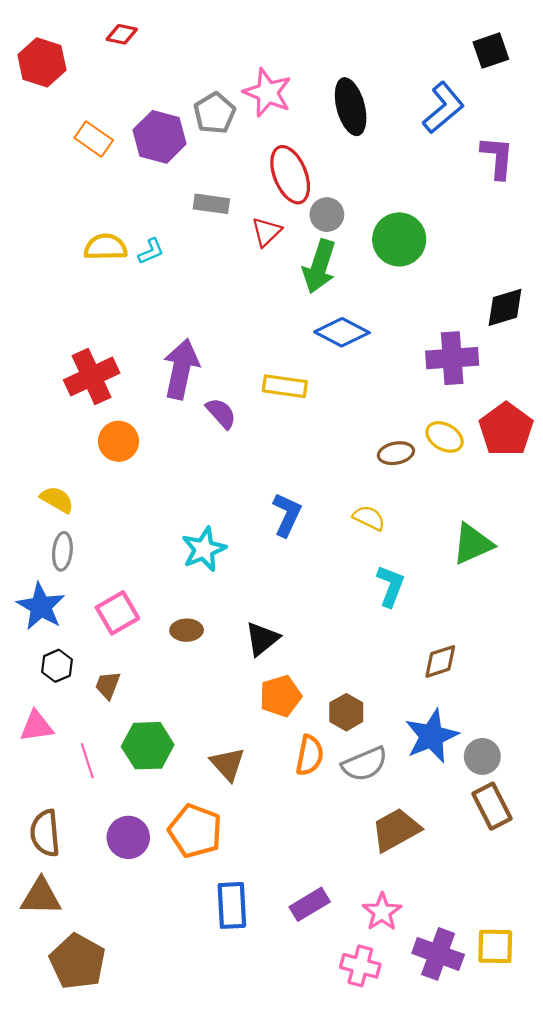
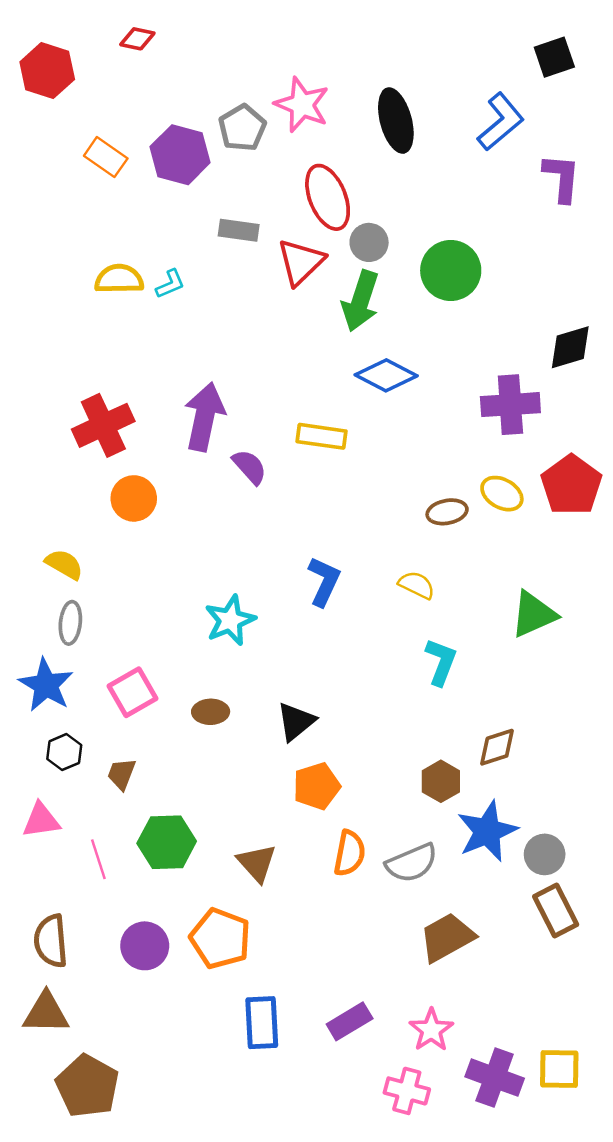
red triangle: (266, 232) -> (301, 262), size x1.4
brown hexagon: (346, 712) -> (441, 781), moved

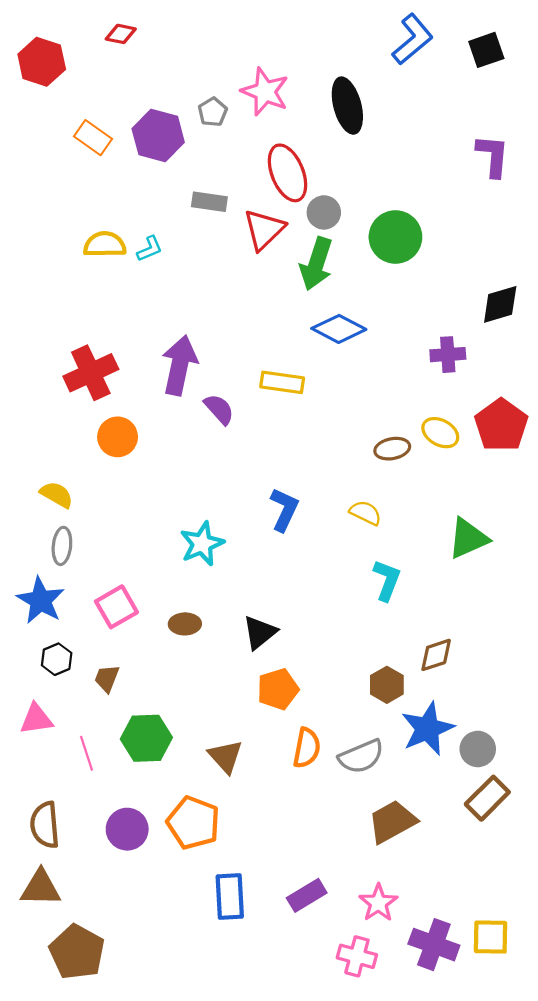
blue L-shape: (501, 122) -> (413, 39), moved
gray pentagon: (242, 128) -> (213, 112), size x0.7
purple cross: (510, 405) -> (448, 355), size x0.7
brown rectangle: (556, 911) -> (487, 798), turned 72

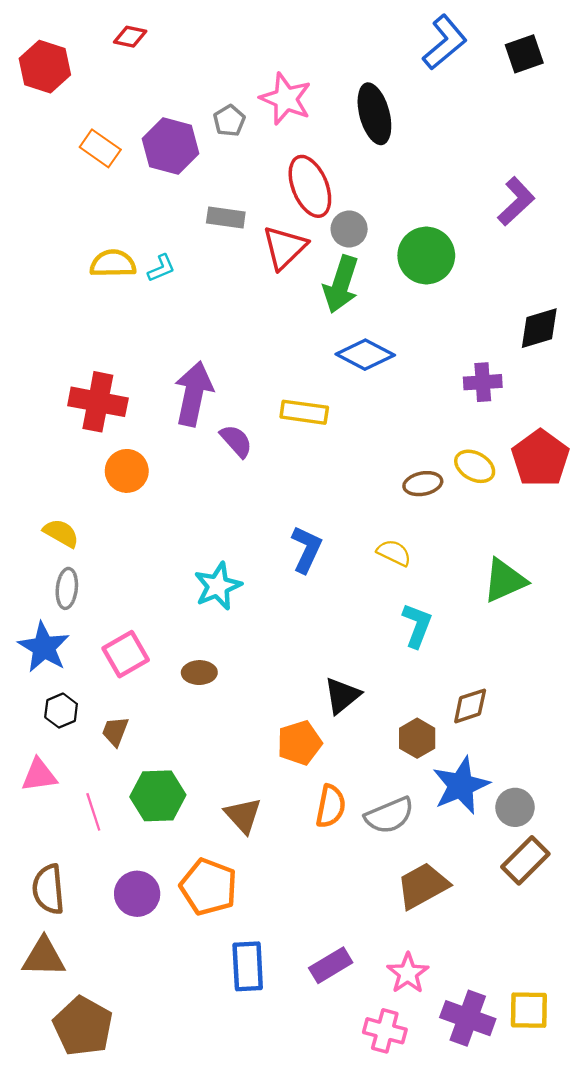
purple L-shape: (493, 156) -> (516, 201), moved, turned 42
red cross: (91, 373) -> (98, 402), turned 36
black triangle: (260, 632) -> (342, 696), moved

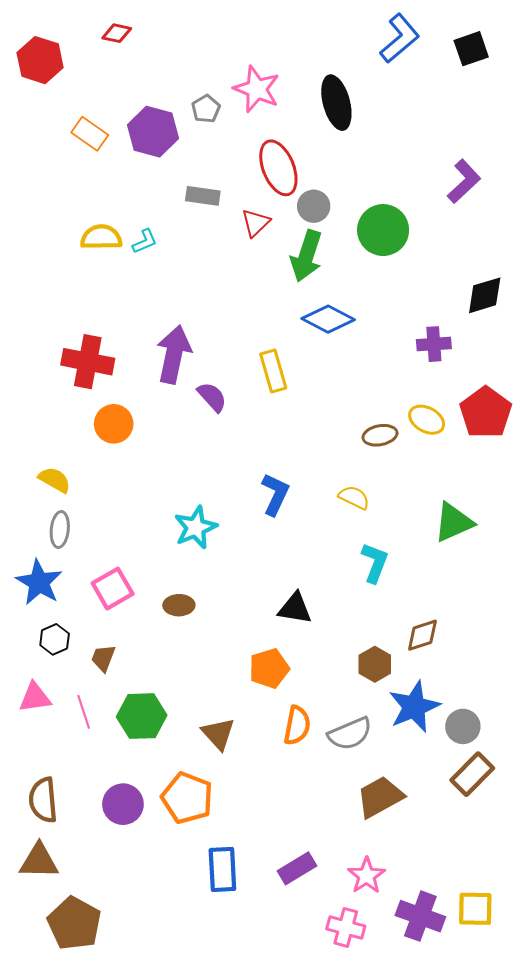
red triangle: (285, 247) -> (256, 223), size x0.7
yellow rectangle: (304, 412) -> (273, 371), turned 66
black triangle: (342, 696) -> (295, 608), moved, turned 48
pink line: (93, 812) -> (84, 712), moved

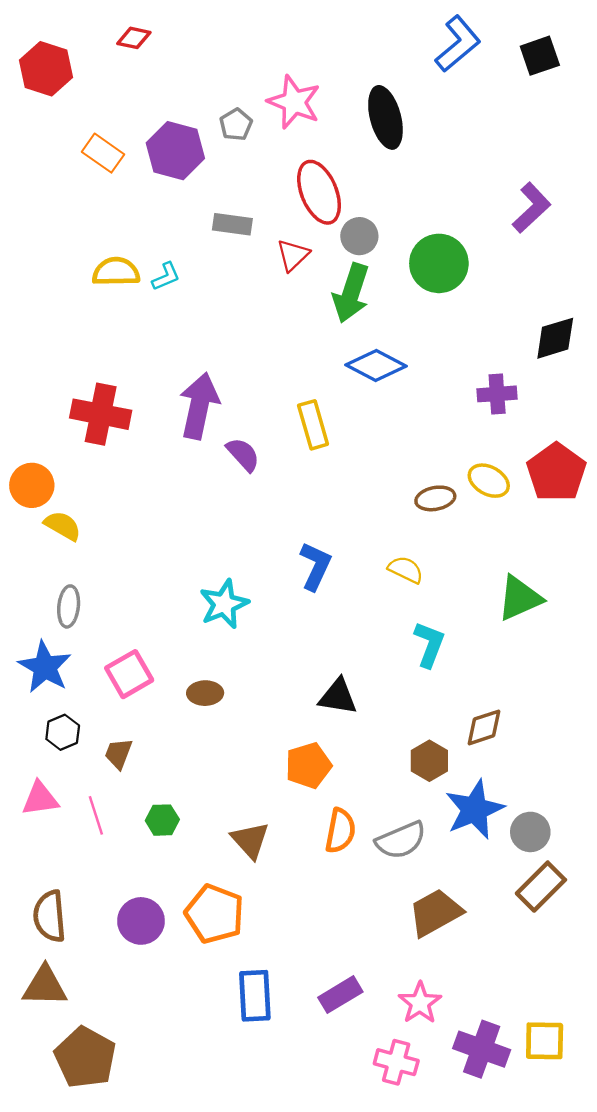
orange circle: (114, 424) -> (32, 485), moved
yellow semicircle: (55, 480) -> (63, 526), moved
green hexagon: (142, 716) -> (162, 820), size x0.6

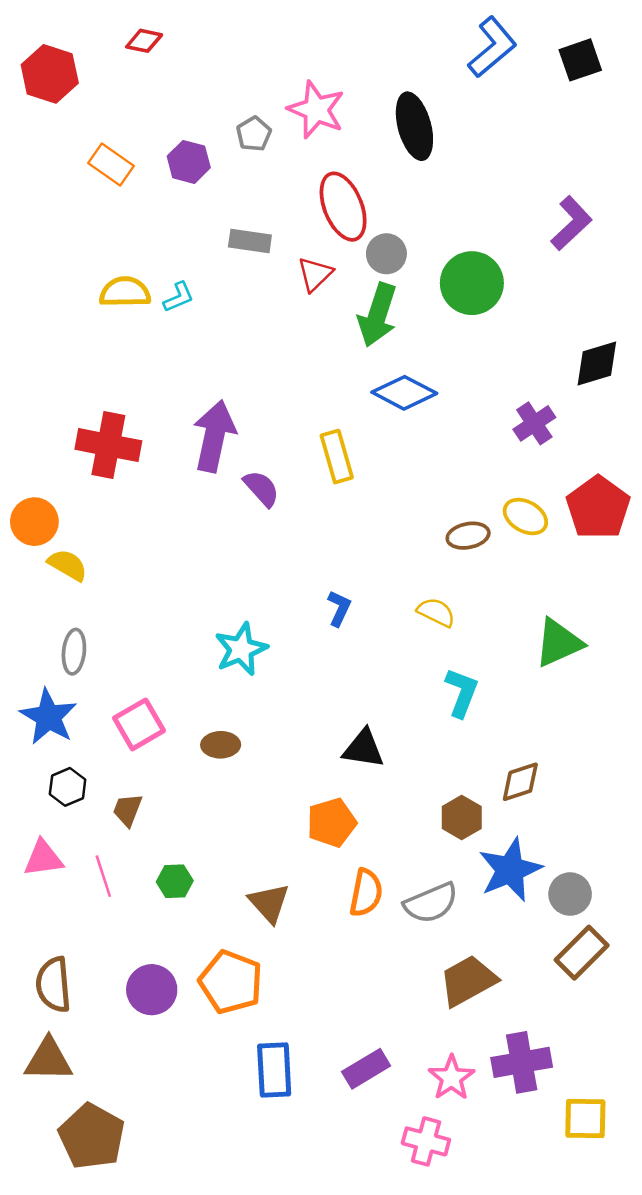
purple hexagon: (175, 151) -> (189, 162), size x0.7
purple cross: (497, 394) -> (534, 423), turned -30
blue L-shape: (315, 566) -> (339, 608), size x0.7
purple cross: (482, 1049) -> (522, 1062), moved, turned -30

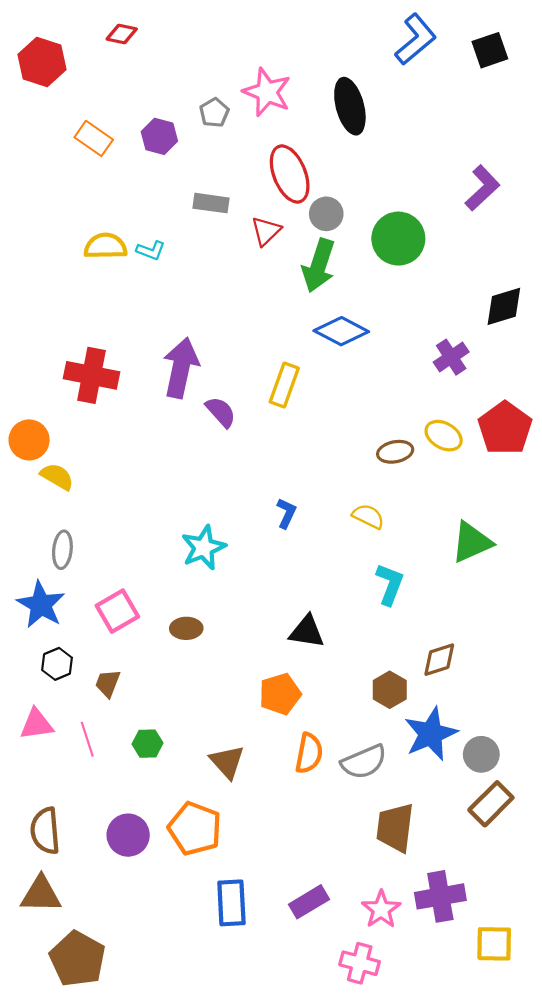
cyan L-shape: (179, 297) -> (151, 250), turned 44
yellow rectangle: (337, 457) -> (284, 385), turned 36
brown trapezoid: (468, 981) -> (395, 828), turned -54

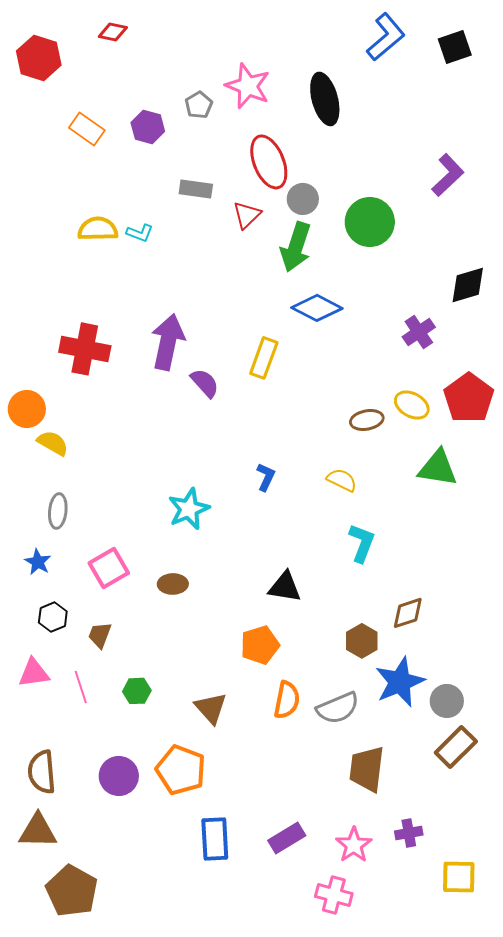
green triangle: (472, 542) -> (438, 468), moved, turned 33
blue star: (41, 605) -> (38, 562), size x0.6
purple cross: (440, 896) -> (409, 833), size x0.6

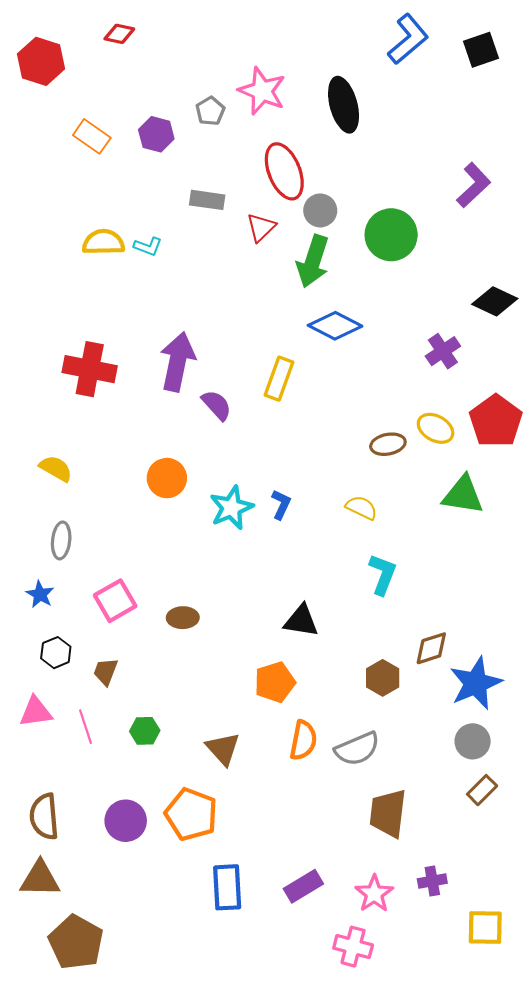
black diamond: (468, 285) -> (495, 301), turned 42
orange circle: (27, 409) -> (167, 478), moved
cyan star: (189, 509) -> (231, 508), moved
blue star: (400, 682) -> (476, 683), moved
brown rectangle: (456, 747) -> (482, 790), size x0.7

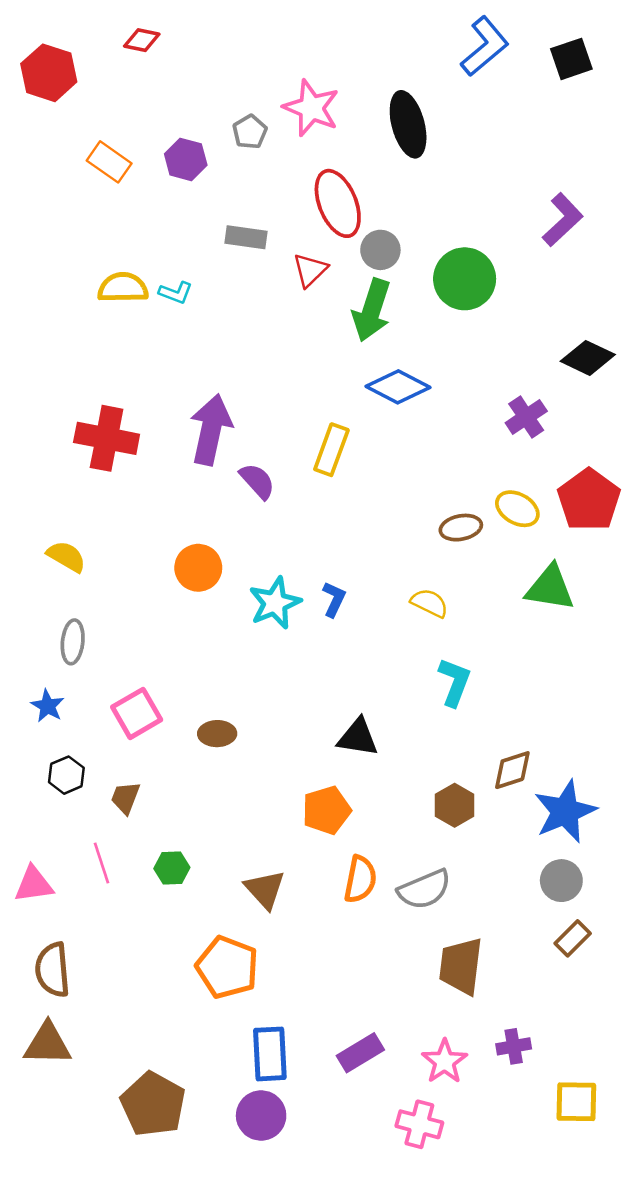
pink triangle: (36, 712) -> (34, 884), moved
purple circle: (126, 821) -> (261, 1116), moved
brown pentagon: (76, 942) -> (153, 1104), moved

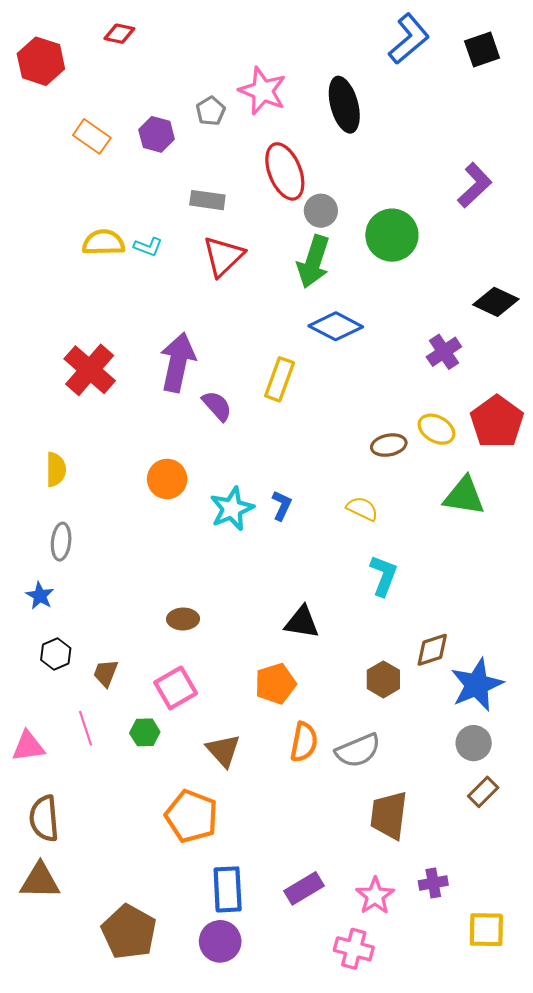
red triangle: (310, 270) -> (223, 256), moved, size x1.4
red cross: (107, 438) -> (90, 370), turned 30
yellow semicircle: (66, 556) -> (56, 469), turned 60
pink square: (137, 713) -> (176, 688), moved

